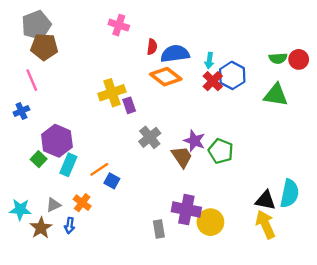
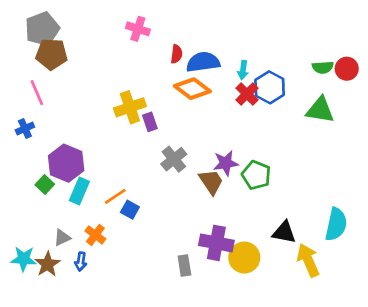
purple star: (194, 141) -> (226, 163), turned -30
black triangle: (265, 200) -> (284, 232), moved
cyan star: (20, 210) -> (24, 259), moved

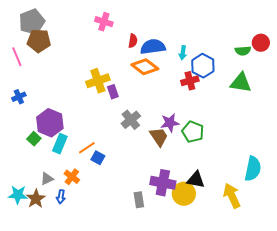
red circle: (347, 69) -> (261, 43), moved
pink line: (37, 93) -> (17, 57), moved
red cross: (247, 94) -> (190, 81), moved, turned 30
black triangle: (284, 232) -> (196, 180), moved

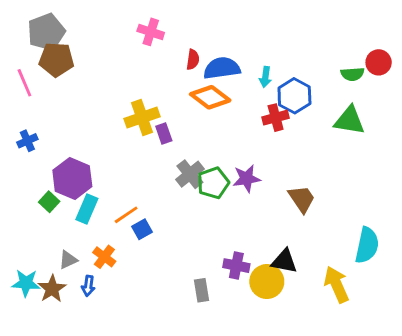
green pentagon: (193, 132) -> (213, 183), moved, turned 30
brown trapezoid: (159, 137) -> (302, 199), moved
blue square: (98, 158) -> (142, 229), turned 32
purple cross: (163, 183) -> (236, 266), size x0.7

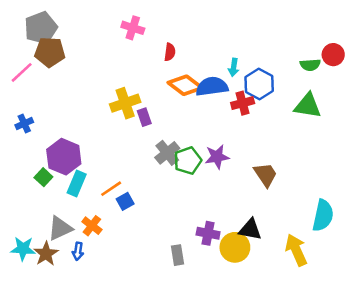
blue semicircle: (222, 68) -> (212, 87), moved
pink line: (24, 83) -> (22, 72), turned 70
gray triangle: (68, 260) -> (60, 228), size x1.5

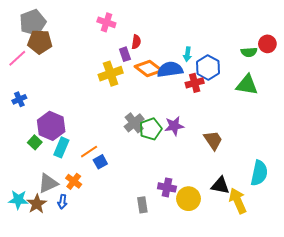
yellow cross: (125, 103) -> (111, 74), moved
purple rectangle: (144, 117) -> (125, 54), moved
black triangle: (250, 229) -> (220, 185), moved

